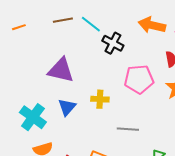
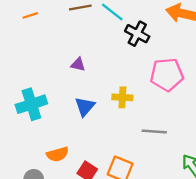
purple triangle: (61, 70) -> (78, 64), size x0.5
cyan cross: (33, 117) -> (31, 104), moved, turned 36

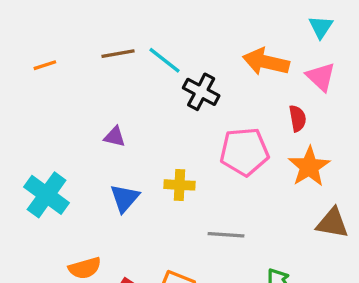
cyan cross: (31, 104) -> (47, 195), turned -36

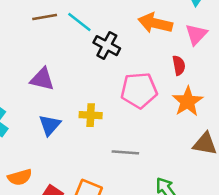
pink triangle: (321, 77) -> (196, 34), turned 30
purple triangle: (115, 137) -> (42, 79), size x1.5

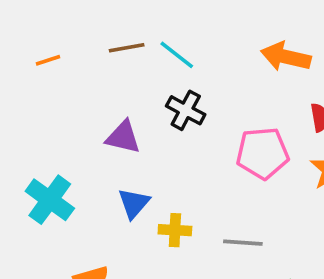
black cross: (107, 46) -> (186, 110), moved
yellow cross: (91, 115) -> (175, 230), moved

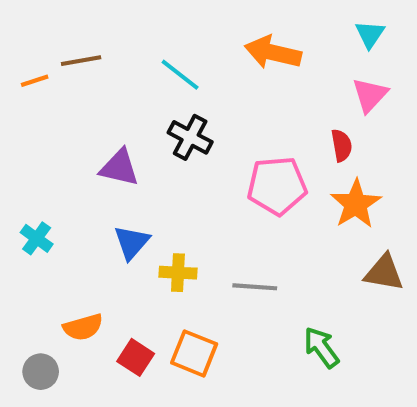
brown line: (127, 48) -> (81, 61), moved
orange arrow: (286, 57) -> (273, 53), moved
cyan cross: (50, 200) -> (37, 238), size x0.6

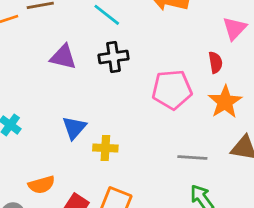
black cross: (190, 137) -> (114, 57), turned -36
purple triangle: (119, 168) -> (63, 57), moved
gray line: (255, 287) -> (192, 158), moved

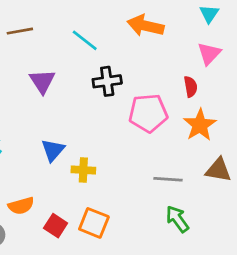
purple triangle: (63, 57) -> (42, 81), turned 44
black cross: (114, 57) -> (107, 81), moved

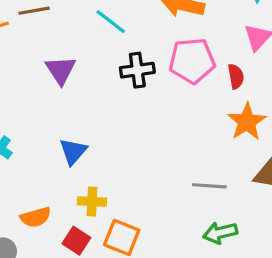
pink pentagon: (148, 113) -> (192, 61), moved
yellow cross: (83, 170) -> (92, 201), moved
green arrow: (177, 219) -> (220, 233), turned -68

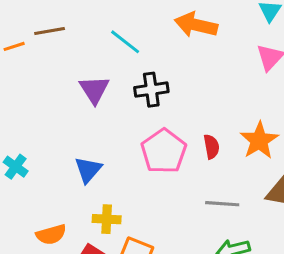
pink pentagon: (192, 61) -> (164, 151), moved, turned -30
purple triangle: (61, 70) -> (94, 90), moved
red semicircle: (236, 76) -> (211, 147), moved

